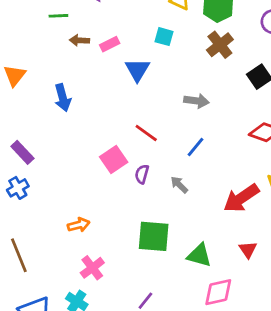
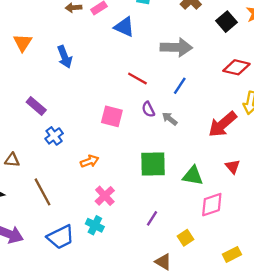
blue triangle: (137, 70) -> (124, 27), turned -30
gray arrow: (196, 101) -> (176, 47), size x1.5
pink square: (114, 160) -> (112, 116), moved, turned -35
purple semicircle: (142, 174) -> (148, 109), moved, turned -35
blue cross: (18, 188) -> (54, 136), moved

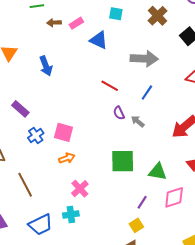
pink square: (112, 116) -> (64, 132), moved
purple line: (152, 218) -> (142, 202), moved
cyan cross: (95, 225) -> (71, 214), turned -35
yellow square: (186, 238) -> (136, 225), moved

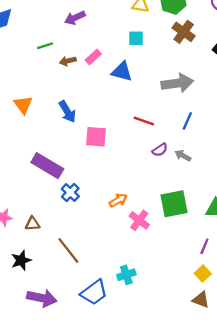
purple rectangle: (20, 109) -> (47, 166), size x1.5
purple semicircle: (119, 113) -> (160, 150), turned -88
pink square: (64, 132) -> (96, 137), moved
orange arrow: (67, 158) -> (118, 200), moved
pink cross: (80, 189) -> (139, 220), moved

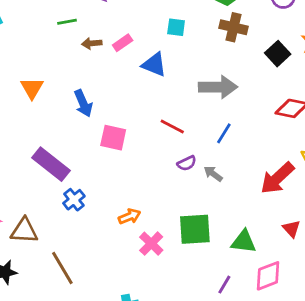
brown cross: (184, 32) -> (233, 27), turned -30
brown triangle: (32, 224) -> (24, 231), size x1.5

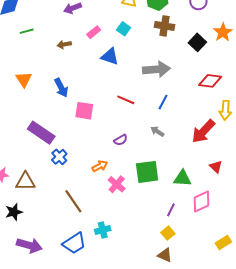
green line: (67, 22) -> (27, 31), moved
cyan square: (176, 27) -> (124, 29), turned 32
pink rectangle: (123, 43) -> (94, 32), moved
purple semicircle: (187, 163) -> (121, 140), moved
brown line: (62, 268) -> (73, 201), moved

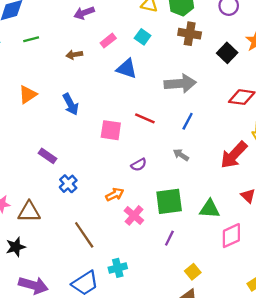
orange triangle: (24, 79) -> (28, 95), turned 30
pink square: (84, 111) -> (111, 130), moved
purple rectangle: (41, 133) -> (47, 156), size x0.6
purple line: (171, 210) -> (169, 238), moved

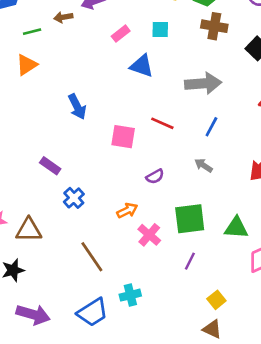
cyan square: (143, 37) -> (160, 29), turned -35
brown arrow: (74, 55) -> (63, 17), moved
orange triangle: (28, 95) -> (27, 65), moved

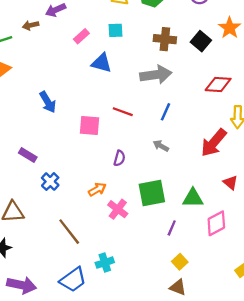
brown cross: (214, 26) -> (165, 39), moved
purple semicircle: (155, 176) -> (119, 158), turned -42
purple line: (190, 261) -> (172, 228), moved

